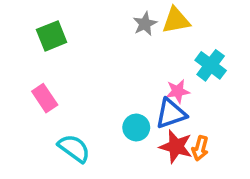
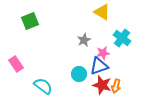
yellow triangle: (176, 20) -> (102, 12), turned 42
gray star: (145, 24) -> (84, 40), moved
pink rectangle: (45, 98) -> (16, 64), moved

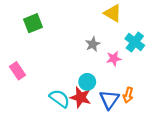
blue triangle: (99, 66) -> (109, 100), moved, turned -36
red star: (102, 85) -> (81, 97), moved
cyan semicircle: (43, 86) -> (60, 98), moved

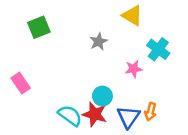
gray star: (93, 44) -> (99, 42), moved

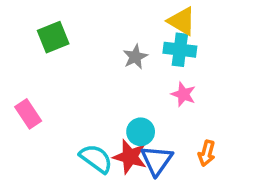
cyan cross: (158, 49) -> (180, 50), moved, turned -30
pink star: (134, 69) -> (183, 94), turned 30
blue triangle: (128, 117) -> (157, 160), moved

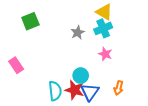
cyan cross: (180, 50) -> (103, 28), turned -30
cyan semicircle: (96, 159) -> (55, 91), turned 48

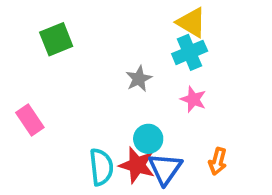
gray star: (78, 33) -> (139, 79), moved

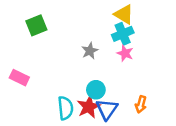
pink star: (193, 99) -> (125, 53), moved
pink rectangle: (30, 120) -> (19, 78), turned -30
red star: (137, 165) -> (89, 107), turned 30

